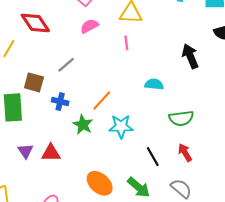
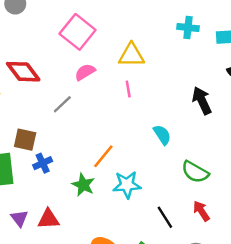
gray line: (66, 65) -> (62, 104), moved
cyan semicircle: (154, 84) -> (162, 135), turned 54
blue cross: (60, 102) -> (43, 163), moved, turned -35
green semicircle: (181, 118) -> (195, 172), turned 40

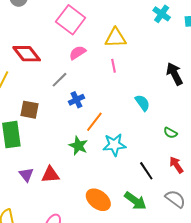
cyan cross: (188, 28) -> (162, 14), turned 30
blue cross: (43, 163) -> (76, 100), moved
green semicircle: (195, 172) -> (170, 133), size x0.6

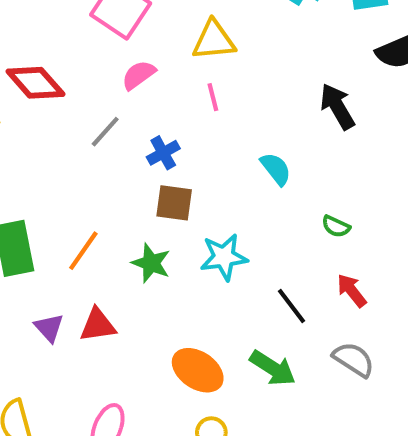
blue cross: (76, 100) -> (163, 153), moved
brown square: (29, 110) -> (174, 203), moved
orange line: (94, 122) -> (83, 251), moved

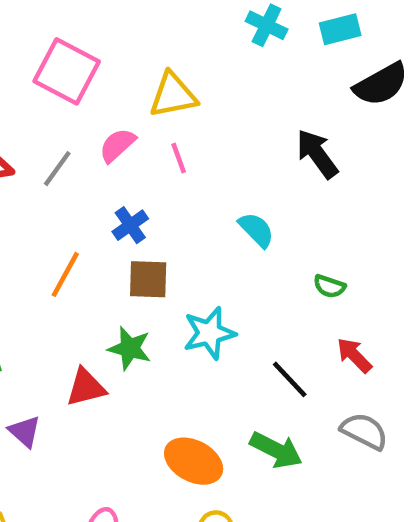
pink semicircle: (139, 75) -> (117, 145), moved
gray line: (105, 132) -> (57, 169), moved
orange line: (83, 251) -> (65, 274), moved
red triangle: (98, 325) -> (86, 387), moved

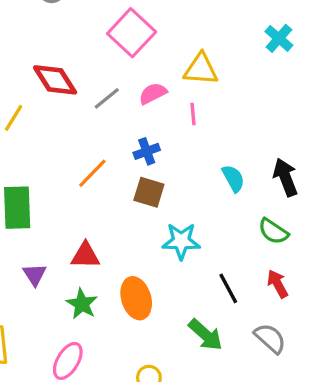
black arrow: (317, 154) -> (285, 177), moved
green semicircle: (329, 286) -> (273, 231), size x1.4
green star: (130, 348) -> (82, 304), moved
orange ellipse: (194, 461) -> (136, 298), moved, turned 30

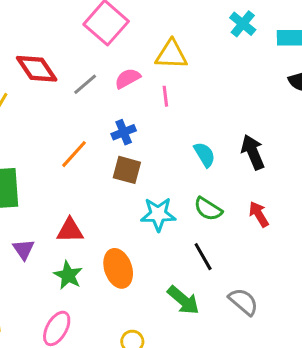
green semicircle: (273, 231) -> (208, 209), moved
red arrow: (278, 284) -> (259, 214), moved

